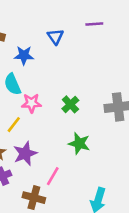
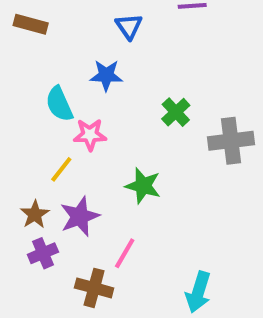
blue star: (24, 55) -> (106, 75), moved
green cross: (70, 104) -> (176, 112), moved
green star: (79, 143) -> (143, 186), moved

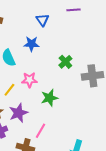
pink star: (90, 135) -> (29, 80), moved
green star: (143, 186) -> (49, 98), turned -30

